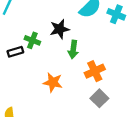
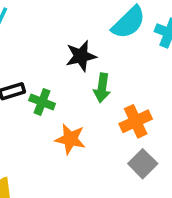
green cross: (32, 40) -> (42, 102), moved

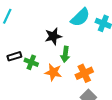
orange star: (70, 139) -> (53, 72), moved

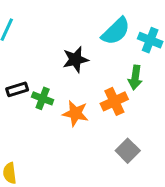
green arrow: (65, 54) -> (135, 77), moved
orange cross: (84, 73) -> (114, 101), moved

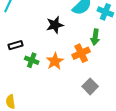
green cross: (43, 98) -> (32, 60), moved
orange star: (75, 113) -> (55, 61), turned 30

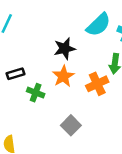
orange star: (55, 61) -> (63, 76), moved
gray square: (90, 86) -> (71, 125), moved

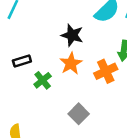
black star: (65, 49) -> (72, 35), turned 30
green cross: (36, 93) -> (43, 80), turned 30

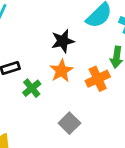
black star: (72, 35) -> (63, 41), turned -30

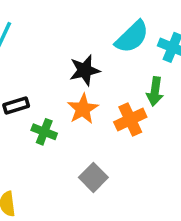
green cross: (32, 88) -> (44, 132), turned -30

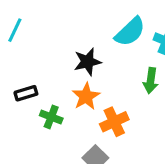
orange cross: (130, 119) -> (114, 122), moved

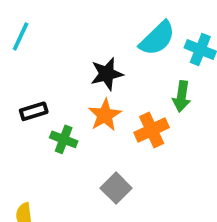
orange cross: (114, 122) -> (152, 130), moved

